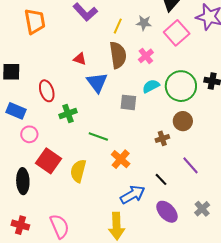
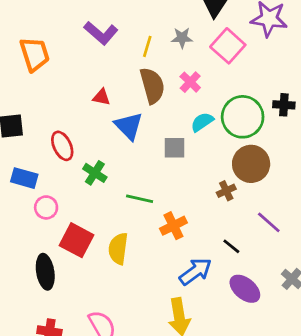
green cross: (68, 114) -> (95, 173), turned -30
brown circle: (183, 121) -> (251, 164), size x1.4
orange cross: (121, 159) -> (173, 226), turned 30

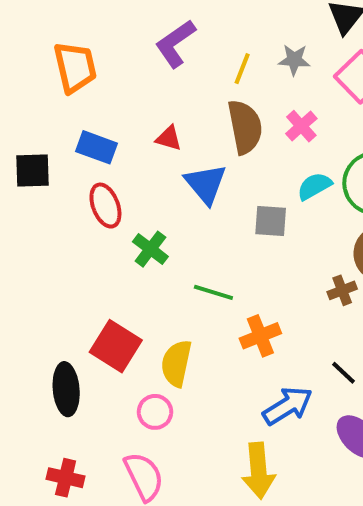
purple L-shape: (101, 33) -> (175, 44), turned 100
blue rectangle: (24, 178) -> (97, 147), moved
pink circle: (46, 207) -> (155, 412), moved

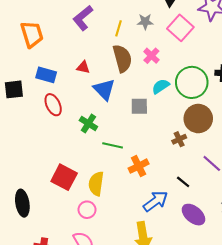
green cross: (150, 249) -> (88, 123), moved
black ellipse: (66, 389) -> (22, 203), moved

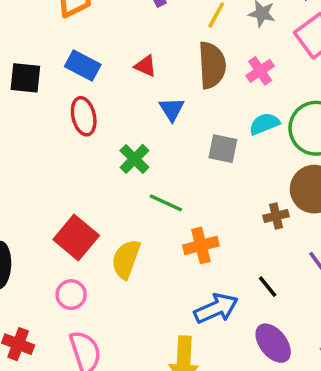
blue triangle: (104, 89) -> (172, 109), size x0.7
pink circle: (87, 210) -> (71, 295), moved

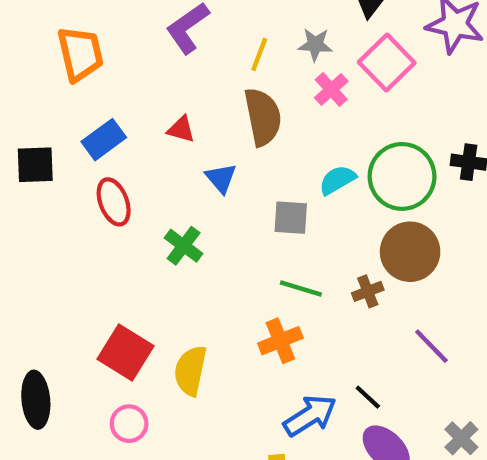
blue rectangle: (83, 65) -> (104, 140), turned -56
pink cross: (260, 71) -> (331, 90), moved
green line: (166, 203) -> (301, 289), moved
black line: (268, 287) -> (368, 397), moved

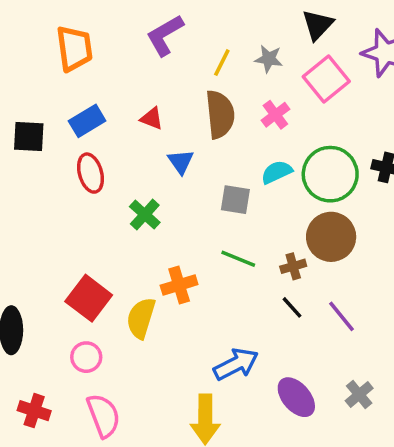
pink cross: (331, 90) -> (275, 115), moved
orange cross: (280, 341) -> (179, 285), moved
black line: (368, 397) -> (292, 307), moved

